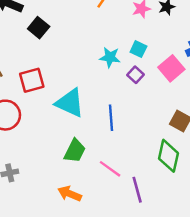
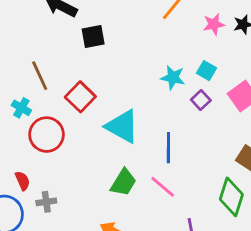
black square: (39, 28) -> (93, 37), turned 35
red square: (32, 80) -> (80, 97), turned -35
pink line: (110, 169) -> (163, 187), moved

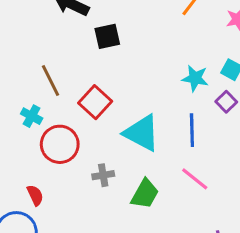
blue line: (168, 148) -> (192, 130), moved
pink line: (163, 187) -> (195, 179), moved
gray cross: (46, 202) -> (103, 175), moved

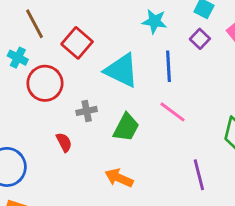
cyan star: (195, 78) -> (155, 21), moved
red semicircle: (35, 195) -> (64, 142), moved

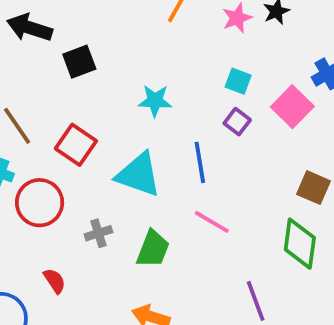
cyan star: (155, 21) -> (155, 101), moved
red semicircle: (64, 142) -> (55, 281), moved

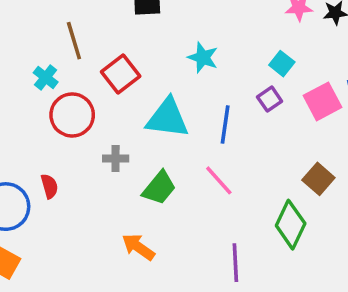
cyan triangle: (139, 175) -> (168, 118), turned -30
red semicircle: (55, 281) -> (49, 186), moved

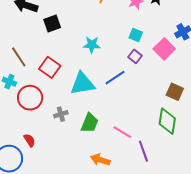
blue line: (225, 125) -> (115, 78), turned 65
pink line: (219, 180) -> (122, 132), moved
orange arrow: (138, 247) -> (100, 160), moved

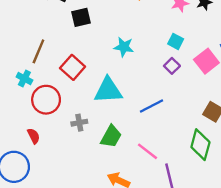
brown line: (19, 57) -> (38, 51), turned 50
blue line: (115, 78) -> (152, 106), moved
red semicircle: (29, 140) -> (34, 136), moved

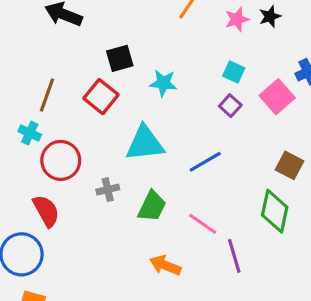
black square: (81, 17) -> (120, 58), moved
red square: (73, 67) -> (101, 97), moved
red semicircle: (34, 136) -> (46, 211), size x1.5

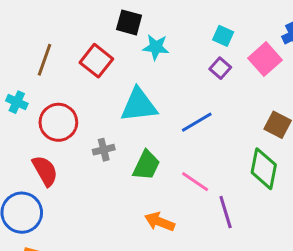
black square: (120, 58) -> (129, 22), moved, turned 32
cyan cross: (30, 133) -> (17, 102), moved

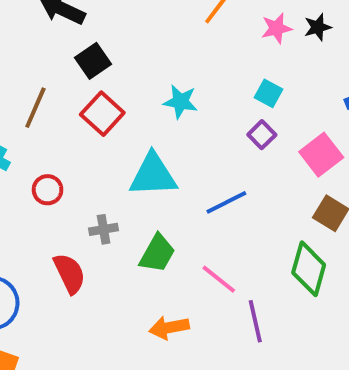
black square: (129, 22) -> (93, 61), moved, turned 36
pink square: (265, 59) -> (321, 155), moved
red circle: (58, 122) -> (48, 190), size x0.6
red semicircle: (45, 171) -> (69, 273), moved
orange arrow: (160, 222) -> (169, 328), turned -36

